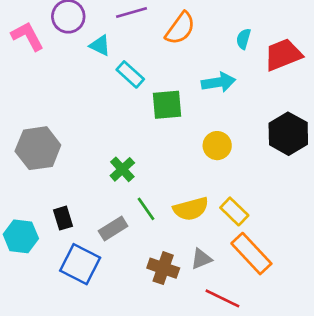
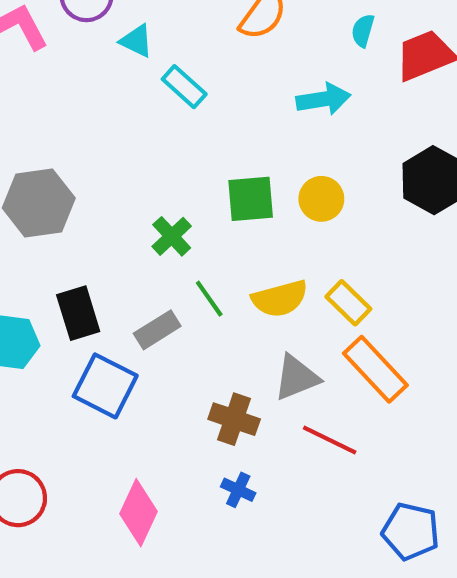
green square: (167, 105) -> (251, 199), moved
black rectangle: (63, 218) -> (78, 313), size x1.4
gray triangle: (201, 259) -> (296, 378), size x1.4
brown cross: (163, 268) -> (234, 419), moved

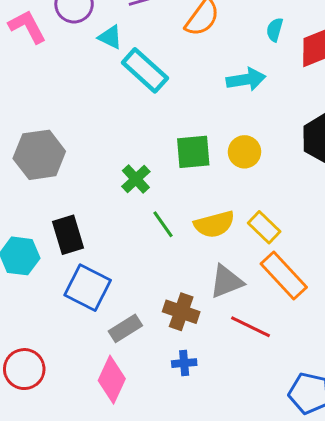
cyan rectangle: (184, 87) -> (145, 70), size x1.4
gray rectangle: (157, 330) -> (125, 328), moved
blue cross: (238, 490) -> (184, 363), turned -30

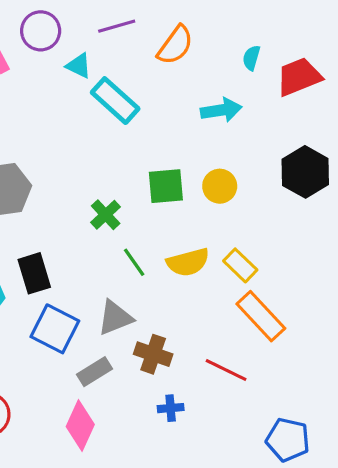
gray triangle: (226, 282) -> (115, 318), moved
blue cross: (184, 363) -> (171, 408), moved

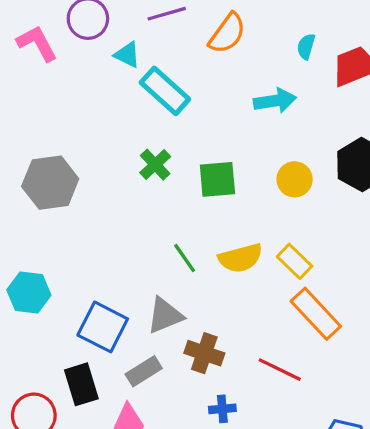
yellow circle: (220, 186) -> (295, 179), moved
green cross: (106, 215) -> (155, 165), moved
black rectangle: (34, 273) -> (81, 384), moved

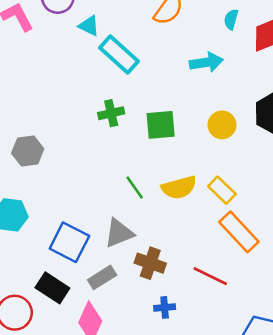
green cross: (155, 165) -> (111, 113), turned 30
gray hexagon: (50, 183) -> (28, 151), moved, size x0.7
black rectangle: (81, 384) -> (52, 288), turned -40

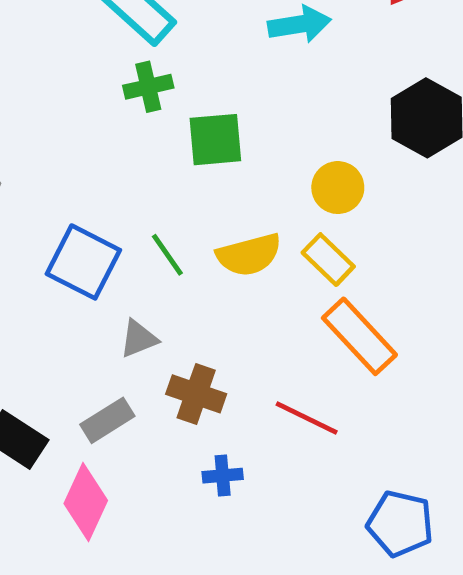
green cross: (111, 113) -> (148, 87), moved
yellow circle: (222, 125) -> (338, 188), moved
gray triangle: (119, 233) -> (139, 339), size x0.7
blue square: (69, 242) -> (83, 262), moved

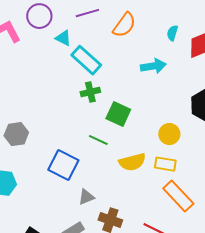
green square: (215, 140) -> (118, 114), turned 30
green line: (167, 255) -> (98, 140), moved, turned -30
yellow rectangle: (328, 260) -> (165, 164), turned -35

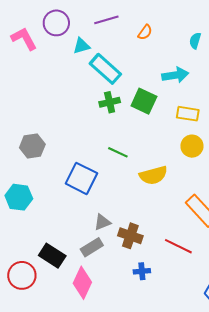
orange semicircle: (124, 25) -> (145, 32), size x0.6
cyan triangle: (63, 38) -> (81, 46), turned -42
green square: (118, 114) -> (144, 101), moved
yellow rectangle: (165, 164) -> (188, 114), moved
gray triangle: (86, 197) -> (102, 222), moved

